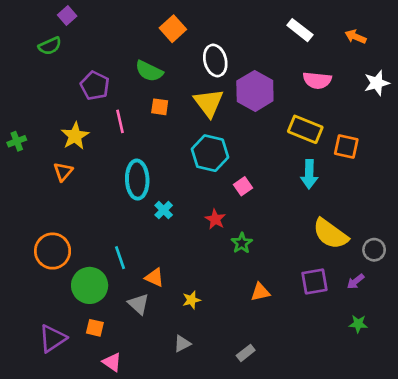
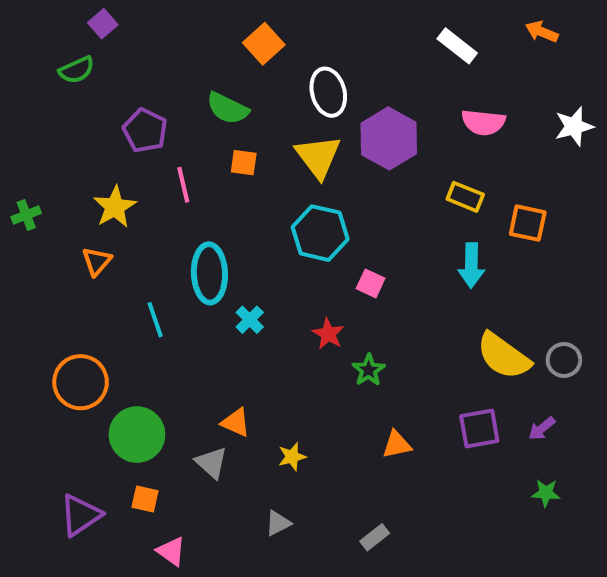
orange arrow: (356, 37) -> (542, 32), moved
yellow rectangle: (305, 129) -> (465, 197), size x0.7
pink square: (243, 186) -> (371, 283), turned -30
gray circle: (374, 250) -> (564, 360), moved
cyan line: (120, 258) -> (155, 320), moved

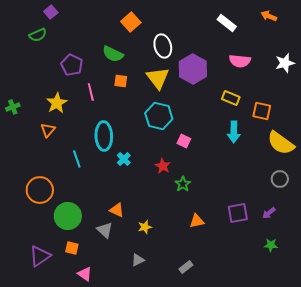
yellow semicircle: (503, 356) -> (281, 143), moved

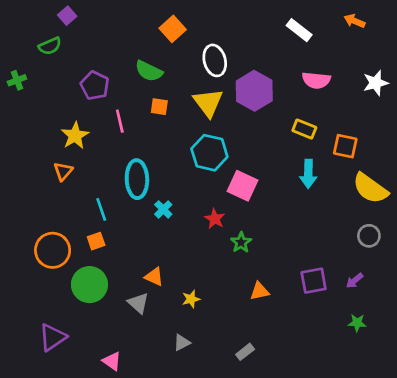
green cross: (13, 107) -> (17, 80), moved
pink square: (184, 141) -> (242, 186), size x1.6
orange square: (72, 248) -> (96, 241), moved, turned -32

